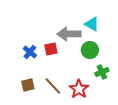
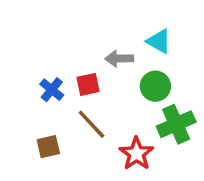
gray arrow: (69, 34) -> (119, 59), size x0.7
green cross: (102, 72) -> (176, 124), size x1.5
brown line: (53, 86) -> (91, 124), moved

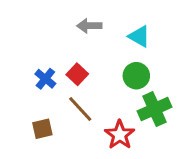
gray arrow: (119, 59) -> (89, 26), moved
red square: (88, 84) -> (77, 74), turned -35

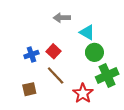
cyan triangle: (139, 36) -> (87, 32), moved
blue cross: (45, 79) -> (31, 54), turned 32

